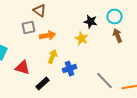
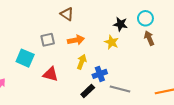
gray square: (28, 28) -> (48, 40), moved
gray line: (104, 81) -> (120, 89), moved, turned -30
black rectangle: (42, 84) -> (88, 91), moved

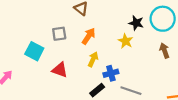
cyan circle: (145, 18) -> (163, 19), size x1.5
brown arrow: (149, 38) -> (164, 51), moved
orange arrow: (76, 40) -> (89, 36), turned -49

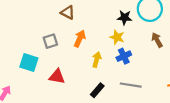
yellow arrow: (93, 59) -> (97, 60), moved
blue cross: (111, 73) -> (124, 56), moved

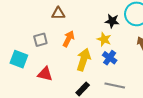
brown triangle: (68, 12) -> (58, 13), turned -32
blue cross: (124, 56) -> (110, 58), turned -32
yellow arrow: (97, 60) -> (84, 60), size x1.5

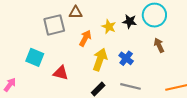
yellow star: (104, 39) -> (109, 27), moved
gray square: (40, 40) -> (54, 25), moved, size x1.5

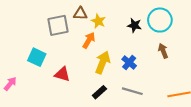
yellow star: (109, 27) -> (98, 21), moved

